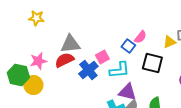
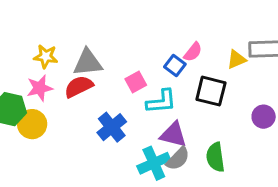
yellow star: (36, 18) -> (46, 56), moved
blue cross: (88, 70) -> (112, 127), moved

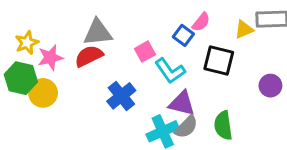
yellow star: (46, 56) -> (27, 43), moved, turned -30
cyan L-shape: (161, 102) -> (170, 71), turned 60

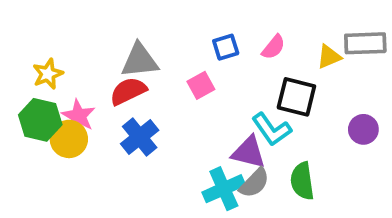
blue square: (183, 35) -> (226, 47), moved, turned 36
pink star: (50, 58) -> (78, 116), moved, turned -30
cyan L-shape: (170, 71) -> (272, 129), moved
blue cross: (121, 96) -> (140, 137), moved

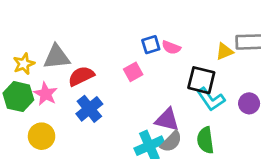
pink semicircle: (273, 47) -> (171, 47), moved, turned 72
gray triangle: (140, 61) -> (57, 57), moved
cyan L-shape: (272, 129) -> (211, 99), moved
yellow circle: (69, 139) -> (42, 136), moved

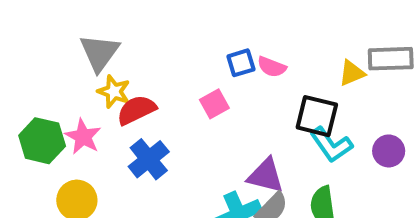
gray triangle: (57, 57) -> (99, 53), moved, turned -48
yellow star: (24, 64) -> (114, 92), moved, turned -30

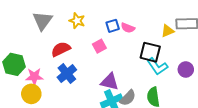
yellow star: (114, 92) -> (77, 21), moved
pink star: (83, 137) -> (34, 77), moved, turned -30
purple triangle: (266, 176) -> (110, 82), moved

